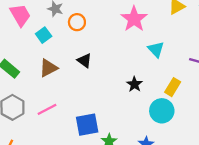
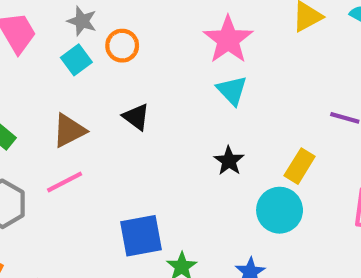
cyan square: (44, 35) -> (76, 60), moved
cyan triangle: (156, 49) -> (232, 90), moved
pink line: (47, 109) -> (65, 182), moved

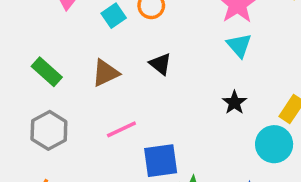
pink line: (65, 182) -> (121, 129), moved

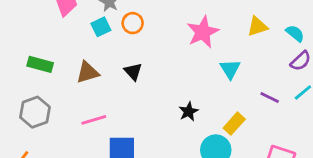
cyan triangle: (239, 45) -> (230, 69), moved
green rectangle: (47, 72) -> (40, 64), turned -35

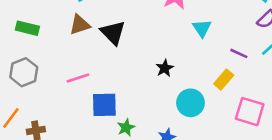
black triangle: (133, 71) -> (113, 33), size x1.5
brown triangle: (88, 72) -> (80, 25), moved
yellow rectangle: (234, 124) -> (224, 80), moved

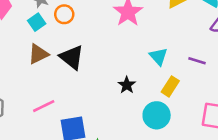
cyan triangle: (202, 28) -> (158, 56), moved
yellow rectangle: (224, 80) -> (170, 86), moved

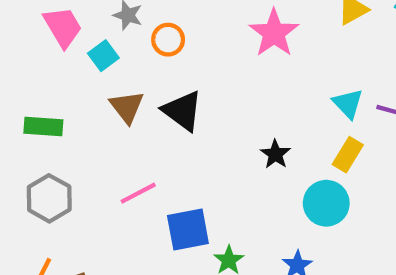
cyan square: (37, 22) -> (103, 56), moved
brown triangle: (38, 54) -> (127, 107), turned -40
cyan triangle: (158, 56) -> (348, 104), moved

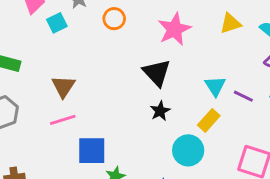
orange circle: (168, 40) -> (114, 19), moved
brown triangle: (127, 107) -> (63, 86), moved
black triangle: (182, 111) -> (157, 73), moved

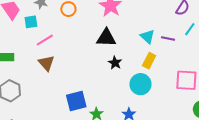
cyan square: (57, 23) -> (31, 22), turned 32
black triangle: (157, 73) -> (106, 38), turned -30
pink line: (63, 120) -> (45, 40), moved

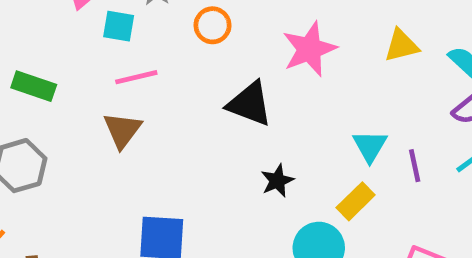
black triangle: (106, 38) -> (250, 104), moved
purple line: (168, 39) -> (415, 166), turned 48

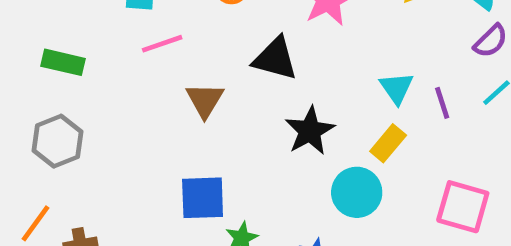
brown triangle: (122, 130) -> (205, 100), moved
black star: (277, 181) -> (310, 131), size x1.5

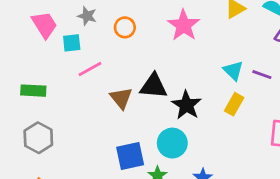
black triangle: (275, 59) -> (154, 86), moved
purple line: (442, 103) -> (262, 75), turned -42
cyan circle: (357, 192) -> (172, 143), moved

